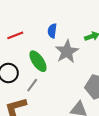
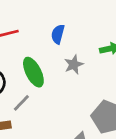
gray star: (67, 52) -> (74, 65), size x0.6

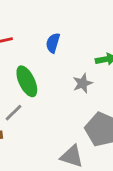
gray star: (74, 65) -> (83, 83), moved

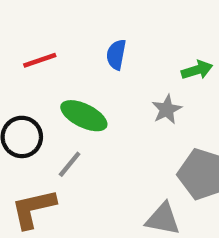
green ellipse: (27, 81) -> (84, 116), turned -32

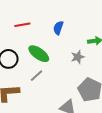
gray line: (70, 164) -> (37, 76), moved

